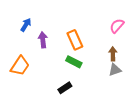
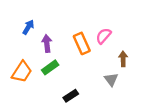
pink semicircle: (117, 26) -> (104, 36), moved
green rectangle: (74, 62) -> (50, 67), moved, turned -63
gray triangle: (115, 70) -> (111, 79), moved, turned -48

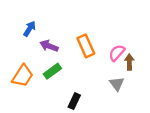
pink semicircle: (104, 36) -> (117, 53), moved
purple arrow: (47, 43) -> (49, 46), turned -63
black rectangle: (71, 96) -> (74, 101), turned -32

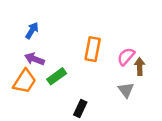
purple arrow: (49, 46) -> (34, 59), moved
orange rectangle: (86, 46) -> (93, 49), turned 35

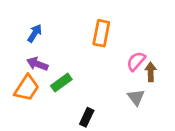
orange rectangle: (93, 49) -> (101, 33), moved

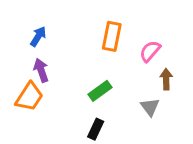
pink semicircle: (136, 61) -> (150, 51), moved
purple arrow: (37, 64) -> (41, 70), turned 50
green rectangle: (61, 83) -> (100, 91), moved

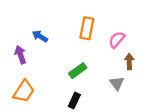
blue arrow: (38, 36) -> (40, 36), moved, turned -91
purple arrow: (41, 70) -> (20, 55), moved
orange trapezoid: (29, 97) -> (24, 91), moved

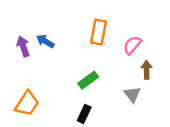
purple arrow: (20, 55) -> (23, 46), moved

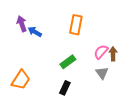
pink semicircle: (132, 45) -> (101, 52), moved
purple arrow: (23, 46) -> (22, 24), moved

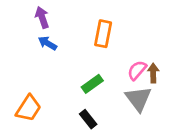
purple arrow: (22, 24) -> (42, 17), moved
gray triangle: (102, 73) -> (138, 99), size x1.5
black rectangle: (65, 88) -> (88, 119), turned -64

